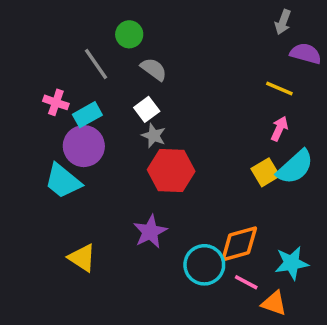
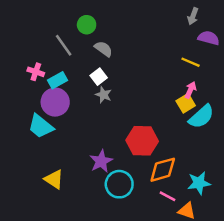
red hexagon: (171, 171) -> (142, 141), moved
yellow square: (265, 172) -> (186, 103), moved
cyan circle: (204, 265) -> (119, 184), moved

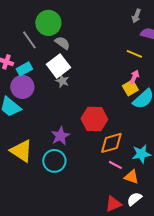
green circle: (87, 25) -> (48, 23), size x1.6
white square: (99, 77) -> (58, 66), size x1.6
yellow triangle: (54, 179) -> (21, 151), size x1.4
cyan circle: (119, 184) -> (54, 161), moved

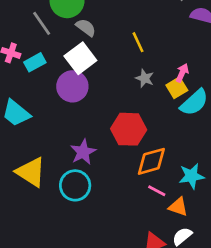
yellow line: (134, 54) -> (138, 42), moved, turned 42
gray star: (62, 81) -> (145, 78), moved
purple circle: (22, 87) -> (72, 86), moved

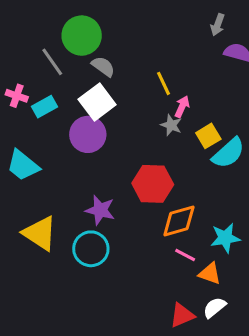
pink arrow: (182, 73) -> (182, 107), moved
purple star: (83, 152) -> (100, 210), turned -30

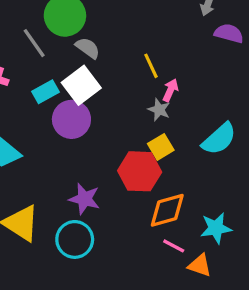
cyan rectangle: (45, 107) -> (45, 92), moved
yellow square: (208, 136) -> (161, 147), moved

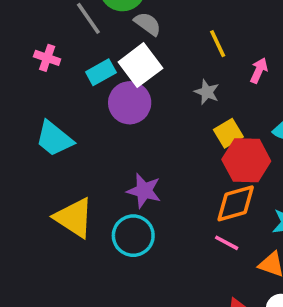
pink arrow: (170, 90) -> (259, 70), moved
gray star: (159, 110) -> (207, 92), moved
red hexagon: (140, 171) -> (246, 160), moved
pink line: (174, 246) -> (227, 243), moved

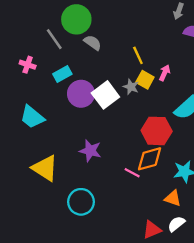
white square: (140, 65) -> (105, 95), moved
yellow square: (228, 133) -> (145, 80), moved, turned -30
cyan circle: (133, 236) -> (81, 202), moved
pink line: (227, 243) -> (132, 173), moved

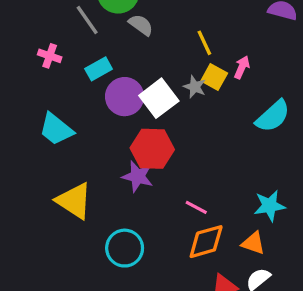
red hexagon: (157, 131) -> (152, 149), moved
orange diamond: (150, 159) -> (206, 242), moved

